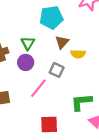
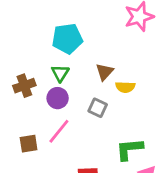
cyan pentagon: (51, 18) -> (67, 39), moved
pink line: (38, 88) -> (59, 131), moved

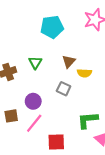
cyan pentagon: (67, 39) -> (52, 27), moved
purple circle: (58, 98) -> (33, 101), moved
pink line: (59, 131) -> (34, 123), moved

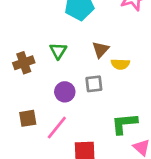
gray square: (64, 89) -> (94, 84), turned -32
purple circle: (33, 101) -> (65, 92), moved

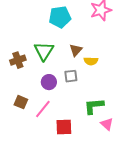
green triangle: (58, 51) -> (44, 51), size x1.5
brown square: (28, 118) -> (21, 102), turned 32

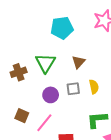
yellow semicircle: (91, 61) -> (94, 87), moved, turned -104

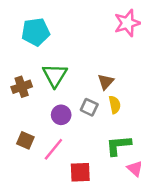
cyan pentagon: (62, 28) -> (36, 32), moved
brown triangle: (78, 62) -> (106, 82), moved
gray square: (73, 89) -> (89, 107), turned 32

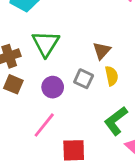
brown square: (25, 140) -> (13, 84), moved
green L-shape: (119, 145) -> (116, 121), turned -32

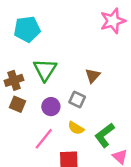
yellow semicircle: (112, 76) -> (76, 128), moved, turned 133

